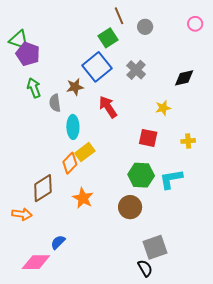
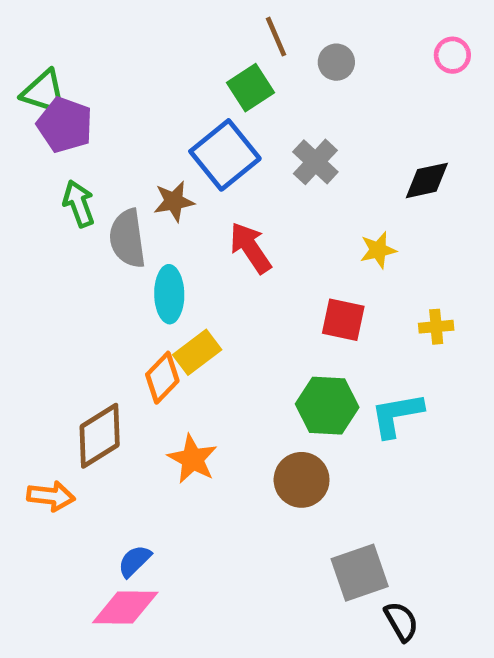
gray semicircle: (55, 103) -> (127, 238), size x1.4
pink diamond: (36, 262) -> (125, 607), moved
black semicircle: (145, 268) -> (401, 621), moved

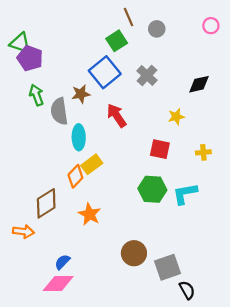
brown circle: (302, 480) -> (134, 253), moved

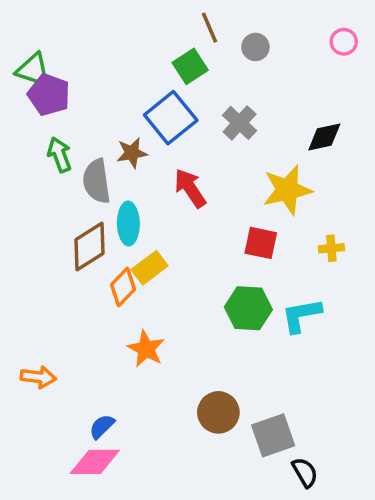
yellow star: (176, 117) -> (287, 190), size x1.8
brown diamond: (46, 203) -> (90, 246), moved

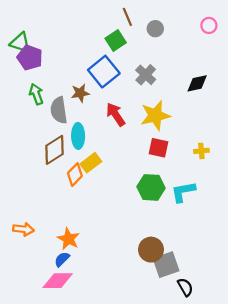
yellow star: (287, 190) -> (155, 116), moved
orange star: (146, 349) -> (68, 239), moved
brown circle: (218, 412) -> (151, 250), moved

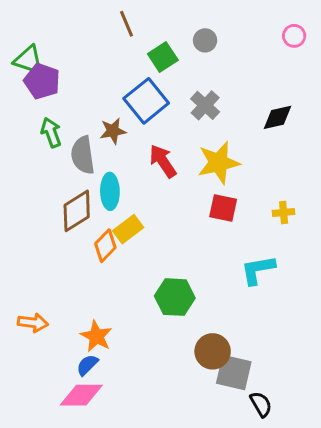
brown line: (127, 17) -> (127, 24), moved
gray circle: (155, 29) -> (205, 40), moved
green hexagon: (151, 187) -> (175, 297), moved
gray square: (166, 265) -> (234, 373), turned 32

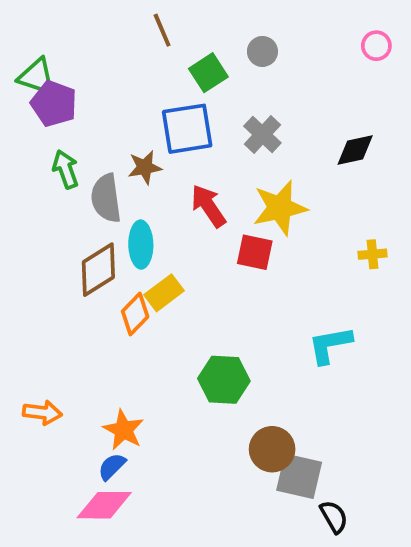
blue square: (146, 101) -> (187, 129), turned 30
red square: (223, 208) -> (255, 252), moved
yellow cross: (284, 212) -> (373, 254), moved

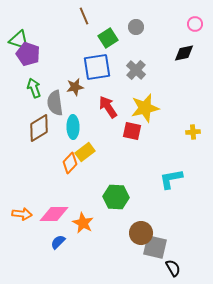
black diamond: (355, 150) -> (184, 53), moved
brown diamond: (98, 270) -> (39, 128), moved
orange star: (123, 430) -> (83, 223), moved
pink diamond: (104, 505) -> (54, 214), moved

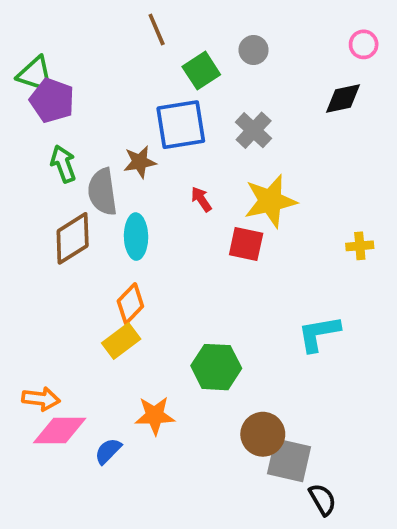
red arrow: (108, 107) -> (201, 199), size x0.6
yellow rectangle: (85, 152) -> (121, 341), moved
pink diamond: (54, 214) -> (60, 430), moved
orange star: (83, 223) -> (155, 416), turned -30

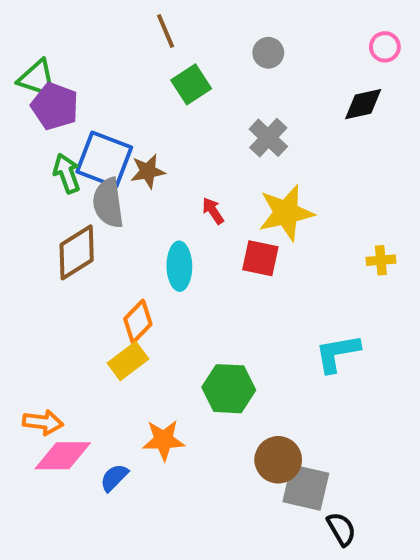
green square: (201, 71) -> (191, 84), moved
blue square: (181, 125) -> (104, 159), moved, turned 30
cyan ellipse: (136, 237) -> (179, 266), moved

